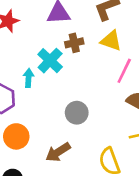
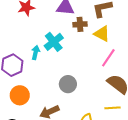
brown cross: (74, 43) -> (80, 24), moved

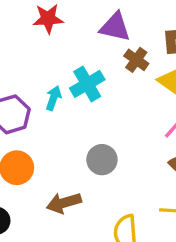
brown cross: (80, 24) -> (136, 60), turned 32

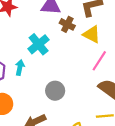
cyan arrow: (54, 98) -> (20, 67), moved

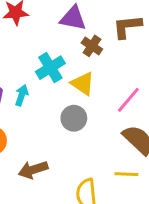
yellow triangle: (92, 34) -> (83, 84), moved
gray circle: (55, 91) -> (74, 118), moved

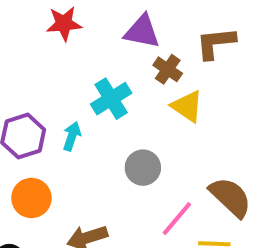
yellow triangle: (83, 84) -> (187, 106), moved
pink line: (128, 100) -> (177, 219), moved

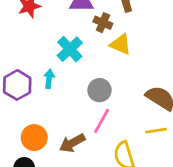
orange circle: (31, 198) -> (34, 138), moved
pink line: (177, 219) -> (102, 121), moved

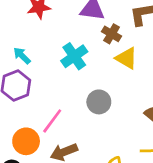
cyan arrow: (49, 79) -> (22, 56), moved, turned -60
pink line: (102, 121) -> (52, 121), moved

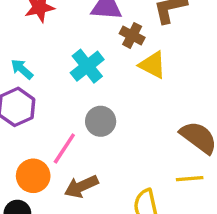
gray circle: (99, 102) -> (101, 121), moved

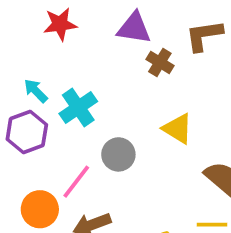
yellow triangle: (153, 65) -> (178, 129), moved
cyan cross: (87, 66) -> (78, 107), moved

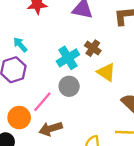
brown cross: (160, 62) -> (93, 48), moved
cyan cross: (78, 107) -> (68, 58), moved

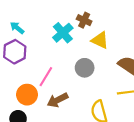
gray circle: (69, 86) -> (85, 68), moved

